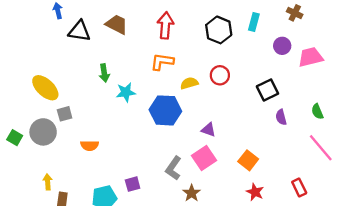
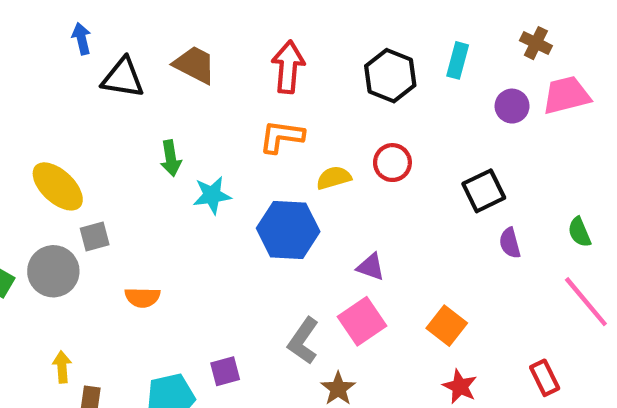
pink trapezoid: (311, 57) -> (566, 95), moved

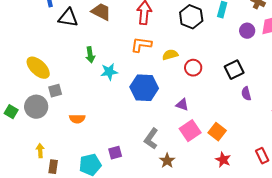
red circle: (392, 163) -> (193, 68), moved
yellow semicircle: (334, 178) -> (170, 55), moved
pink square: (362, 321) -> (190, 131), moved

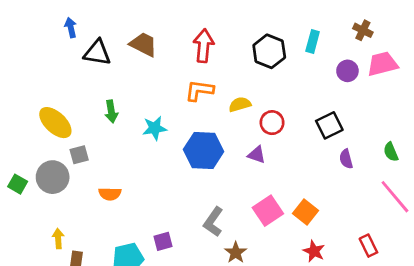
green arrow: (90, 55) -> (111, 111), moved
purple triangle: (182, 105) -> (257, 155), moved

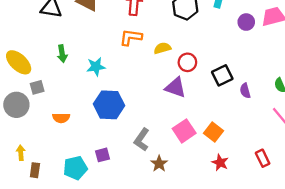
black square: (329, 125) -> (222, 75), moved
blue hexagon: (204, 151) -> (109, 105), moved
purple triangle: (257, 155) -> (175, 87), size x1.5

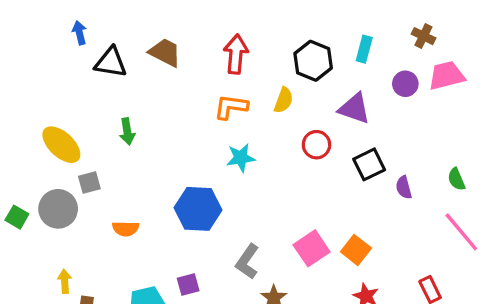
yellow semicircle: (162, 48) -> (284, 100), moved, turned 126
cyan star: (96, 67) -> (241, 158), moved
purple triangle: (175, 87) -> (354, 108), moved

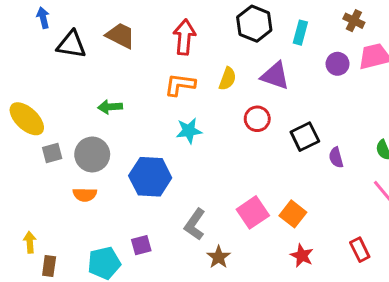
black hexagon: (313, 61) -> (254, 24), moved
purple triangle: (354, 108) -> (275, 76), moved
green arrow: (127, 131) -> (110, 107), moved, turned 95
gray circle: (58, 209) -> (92, 154), moved

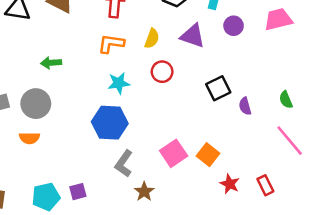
purple circle: (338, 64) -> (234, 26), moved
red circle: (257, 119) -> (162, 72), moved
blue hexagon: (150, 177) -> (110, 123), moved
purple square: (141, 245) -> (78, 192), moved
red star: (302, 256) -> (230, 184), moved

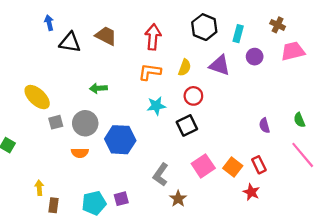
black square: (218, 88) -> (187, 125), moved
blue hexagon: (110, 123) -> (120, 140), moved
red rectangle: (265, 185) -> (259, 165), moved

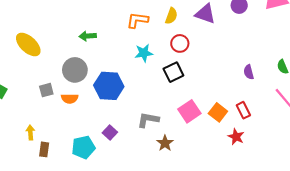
gray square: (56, 122) -> (46, 90), moved
gray L-shape: (161, 175) -> (148, 120), turned 65
purple square: (121, 199) -> (110, 132), moved, turned -32

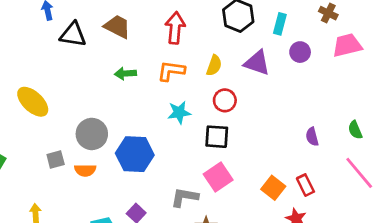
green arrow: (88, 36) -> (125, 74), moved
black square: (173, 72) -> (217, 137), turned 30
pink square: (189, 111) -> (218, 177), moved

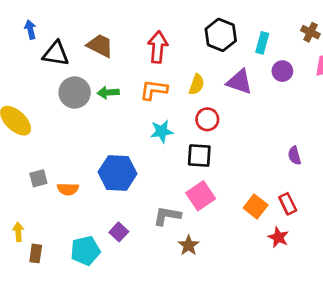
gray circle: (92, 134) -> (75, 93), moved

